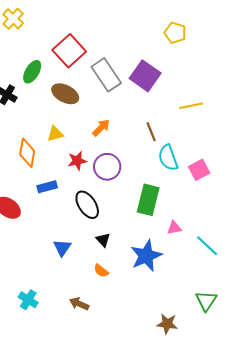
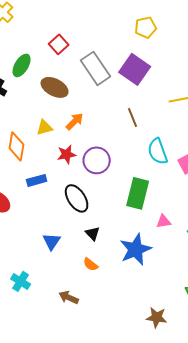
yellow pentagon: (175, 33) -> (146, 27), moved, turned -30
red square: (69, 51) -> (59, 44), size x0.6
orange arrow: (101, 128) -> (75, 121), moved
brown line: (151, 132) -> (133, 117), moved
cyan cross: (28, 300) -> (21, 281), moved

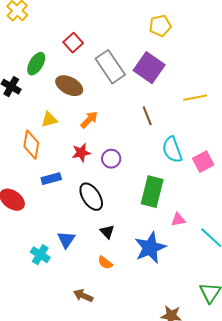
yellow triangle: (45, 127) -> (49, 120), moved
purple circle: (97, 160) -> (111, 159), size x0.7
cyan cross: (21, 281) -> (40, 255), moved

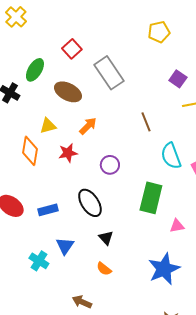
purple square: (149, 68) -> (178, 79), moved, size x0.6
red star: (81, 153) -> (68, 153), moved
blue rectangle: (51, 179) -> (48, 210), moved
blue star: (150, 248) -> (164, 269), moved

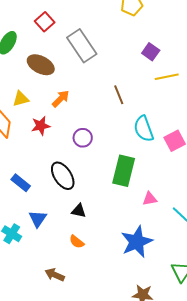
blue rectangle: (48, 210) -> (21, 183), turned 54
black triangle: (106, 238) -> (79, 211), turned -35

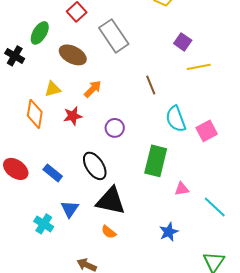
black triangle: (79, 211) -> (111, 201), size x2.0
blue star: (137, 242) -> (169, 232), size x0.6

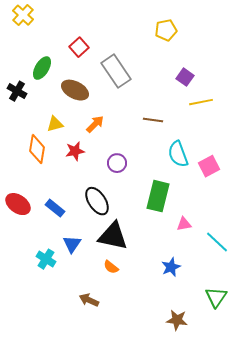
brown line: (151, 85) -> (153, 120), turned -60

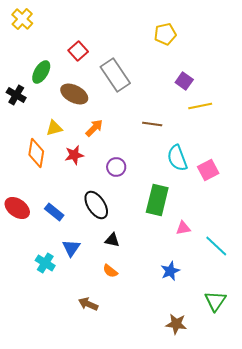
black triangle: (113, 236) -> (112, 240), size x0.5

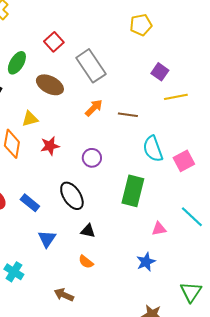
orange arrow: (94, 128) -> (94, 108), moved
pink triangle: (183, 228) -> (159, 229), moved
cyan line: (216, 246) -> (192, 217), moved
cyan cross: (45, 263) -> (14, 272), moved

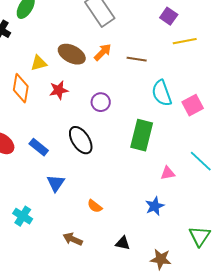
brown ellipse: (50, 85) -> (72, 54), moved
black triangle: (88, 231) -> (123, 243), moved

